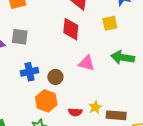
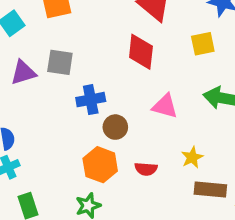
blue cross: (29, 72) -> (91, 100), moved
yellow star: (95, 107) -> (192, 157), moved
red semicircle: (75, 112) -> (146, 169), moved

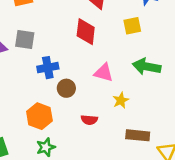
yellow star: (192, 157) -> (121, 100), moved
orange hexagon: (100, 165) -> (39, 116), moved

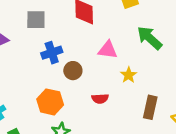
gray square: (25, 40) -> (36, 20), moved
green arrow: (147, 67) -> (150, 38), turned 40
brown rectangle: (138, 135) -> (150, 107), turned -75

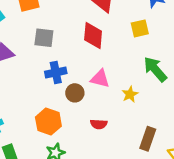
pink triangle: (108, 50) -> (100, 79), moved
yellow star: (129, 75) -> (130, 94), moved

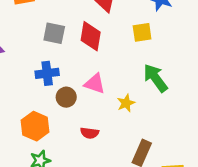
gray square: (44, 38) -> (54, 33), moved

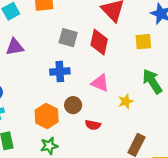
brown circle: (66, 97) -> (73, 105), moved

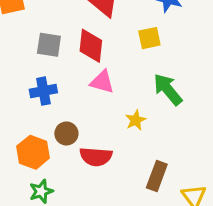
pink triangle: (100, 83) -> (102, 82), moved
red semicircle: (93, 125) -> (96, 157), size x1.5

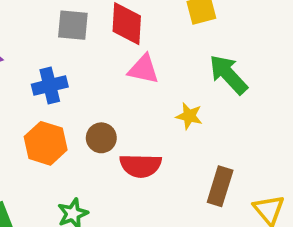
blue cross: (43, 91) -> (50, 86), moved
yellow star: (136, 120) -> (189, 116), turned -30
orange hexagon: (33, 152) -> (46, 143), moved

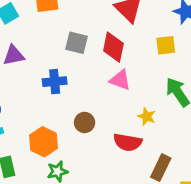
orange hexagon: (46, 143) -> (44, 142), moved
red semicircle: (141, 166) -> (128, 142), moved

